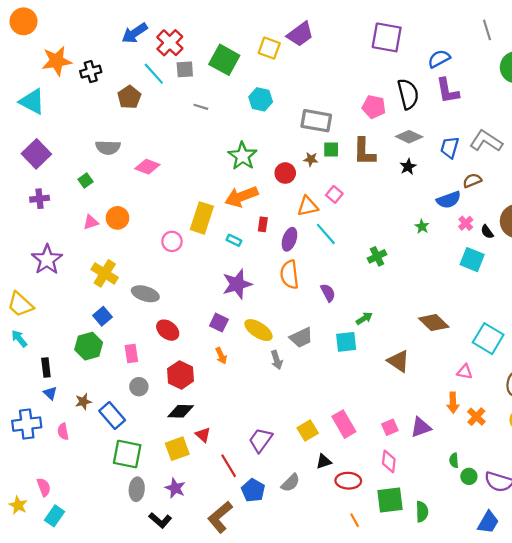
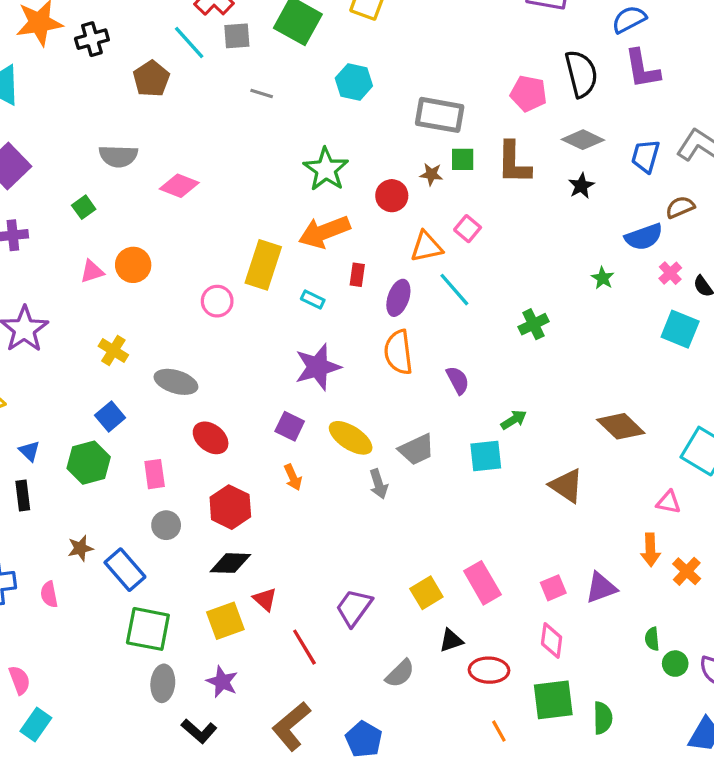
yellow cross: (105, 273) -> (113, 351), size x0.7
blue triangle: (50, 393) -> (29, 451), moved
blue pentagon: (253, 490) -> (364, 739), moved

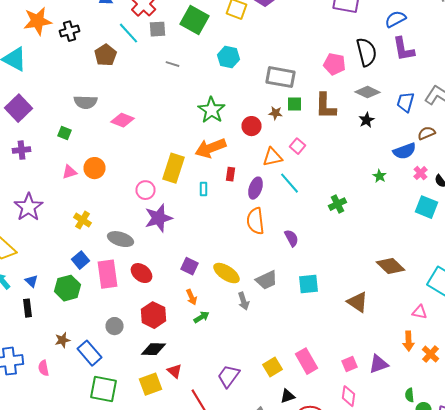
green square: (84, 207) -> (64, 133), turned -32
cyan rectangle: (313, 299) -> (204, 189), turned 64
purple star: (318, 367) -> (158, 218), moved
green arrow: (514, 420) -> (202, 317), moved
pink rectangle: (155, 474) -> (108, 274), moved, size x1.6

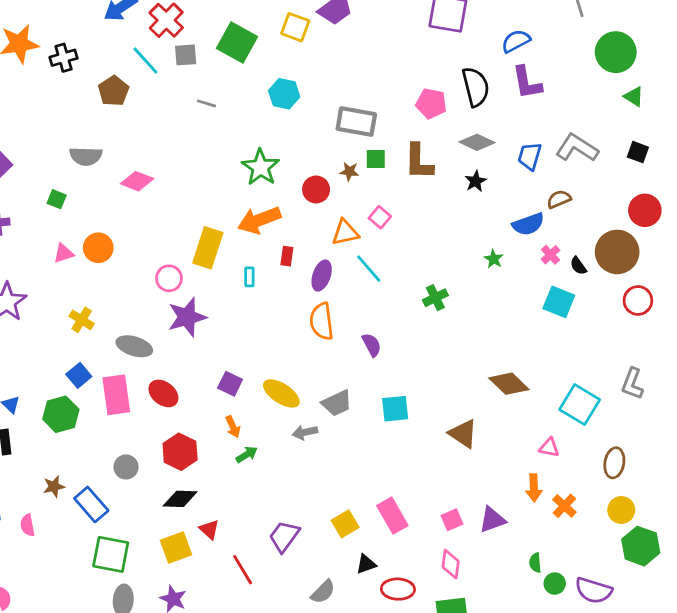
gray arrow: (244, 301) -> (305, 432), turned 96

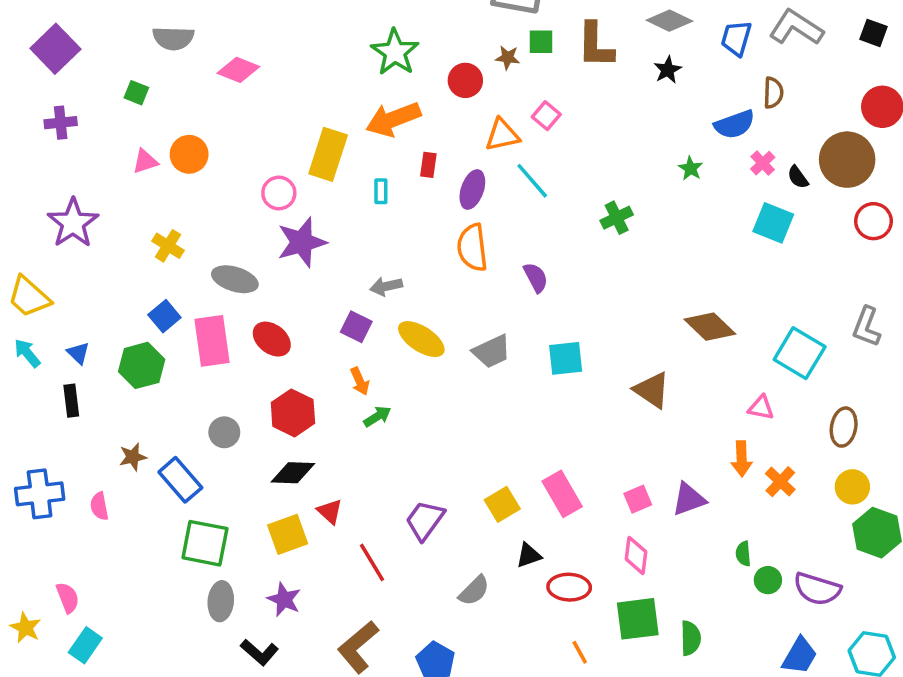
brown semicircle: (559, 199) -> (773, 93), turned 115
gray arrow: (305, 432) -> (386, 286), moved

